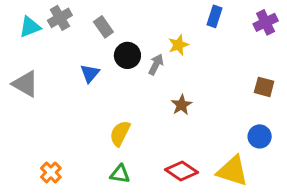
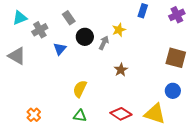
gray cross: (60, 18) -> (40, 30), moved
brown square: (264, 87) -> (176, 58), size x1.5

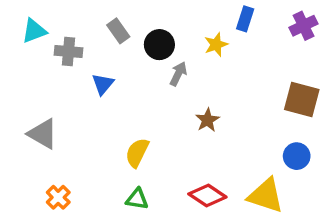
gray cross: (40, 30) -> (68, 51), turned 35
yellow star: (119, 30) -> (216, 45), moved
black circle: (85, 37) -> (159, 45), moved
gray triangle: (17, 56) -> (43, 134), moved

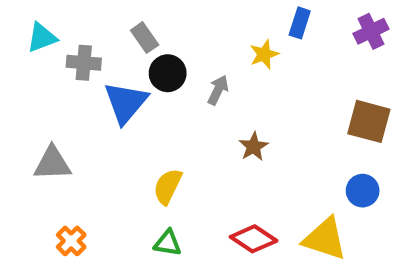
black circle: (159, 45) -> (168, 73), moved
blue triangle: (103, 84) -> (126, 103), size x1.6
gray triangle: (43, 134) -> (52, 163), turned -32

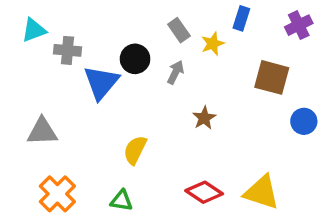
gray rectangle: (145, 38) -> (179, 30), moved
brown square: (369, 121) -> (272, 77), moved
blue circle: (363, 191) -> (304, 121), moved
orange cross: (71, 241) -> (57, 194), size x1.5
green triangle: (168, 243) -> (122, 201), moved

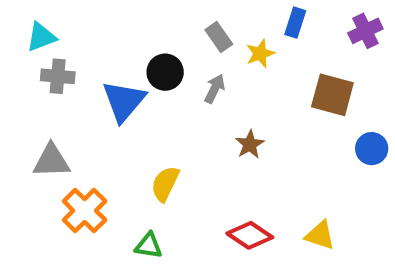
gray cross: (68, 50) -> (58, 76), moved
yellow triangle: (262, 192) -> (320, 235), size x0.7
orange cross: (57, 194) -> (85, 211), moved

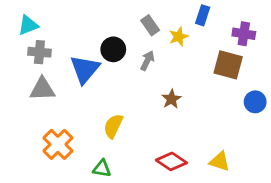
purple cross: (365, 31) -> (244, 34), moved, turned 35
gray triangle: (52, 161) -> (42, 89), moved

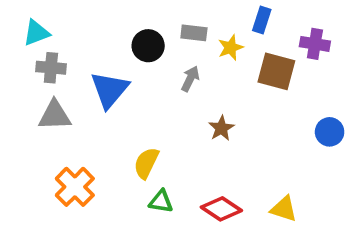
gray rectangle: (150, 25) -> (194, 33), turned -48
black circle: (113, 49) -> (148, 46), moved
brown square: (228, 65) -> (276, 71), moved
green triangle: (102, 169) -> (161, 202), moved

